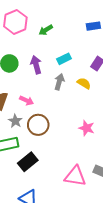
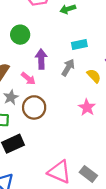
purple arrow: (36, 65) -> (41, 59), moved
pink star: (87, 128) -> (87, 107), moved

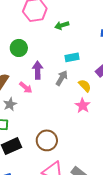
brown circle: (34, 107) -> (47, 140), moved
pink star: (87, 107) -> (83, 106), moved

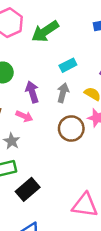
green arrow: (62, 25) -> (45, 31), size x1.6
brown circle: (47, 140) -> (71, 128), moved

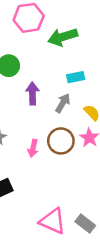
pink arrow: (24, 116) -> (33, 148), moved, turned 63

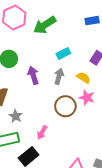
pink arrow: (33, 148) -> (42, 132), moved, turned 32

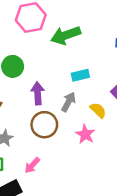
pink star: (87, 98) -> (85, 134), moved
brown circle: (65, 106) -> (44, 125), moved

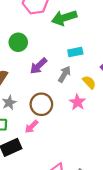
purple arrow: (38, 93) -> (39, 66), turned -132
brown circle: (44, 125) -> (41, 104), moved

